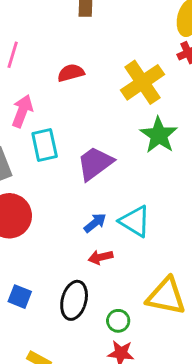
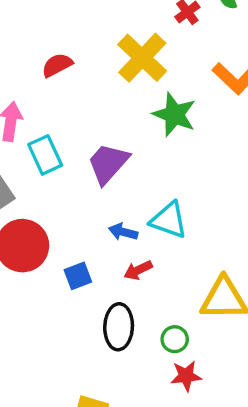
blue arrow: (95, 223) -> (123, 232), turned -115
blue square: (20, 297) -> (78, 276), moved, turned -30

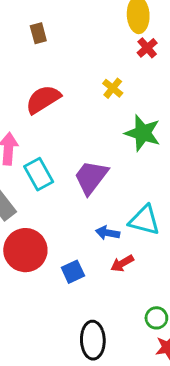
yellow cross: (142, 58) -> (113, 88), size x0.5
red semicircle: (57, 65) -> (43, 99), size x1.4
black ellipse: (119, 327) -> (93, 340), moved

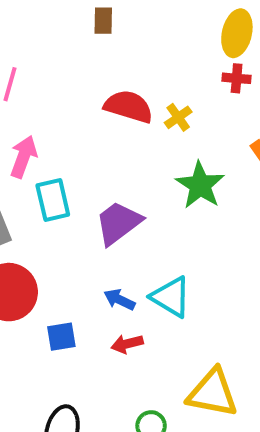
red cross: (147, 48) -> (237, 78), turned 30
red semicircle: (43, 99) -> (129, 107), moved, turned 33

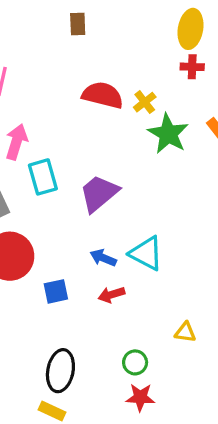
green star: (200, 185) -> (168, 134), moved
yellow triangle: (213, 393) -> (185, 332), size x0.5

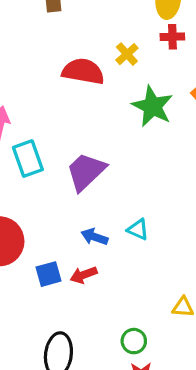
yellow cross: (145, 102) -> (127, 54), moved
cyan triangle: (146, 253) -> (138, 229), size x0.6
red arrow: (111, 295) -> (84, 275), moved

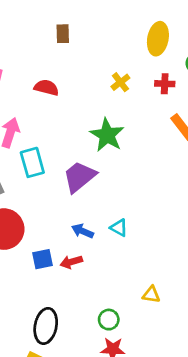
red cross: (172, 37) -> (165, 84), moved
red semicircle: (83, 71) -> (46, 88), moved, size x0.7
green star: (152, 106) -> (107, 135), moved

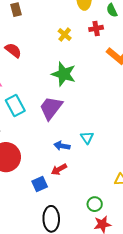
red semicircle: (46, 88) -> (13, 50), turned 36
cyan triangle: (119, 228) -> (87, 138), turned 40
blue square: (42, 259) -> (40, 184), moved

